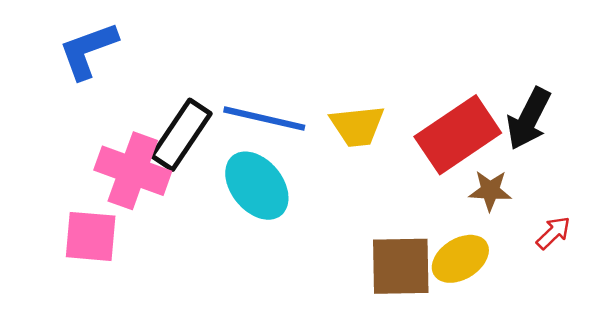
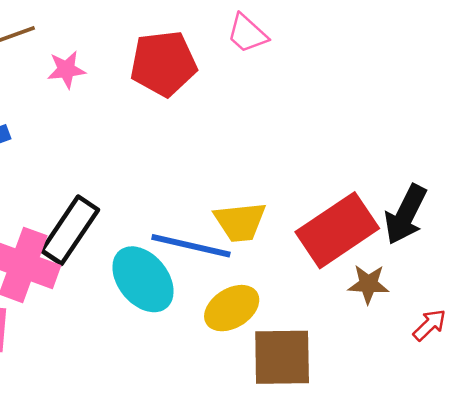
blue line: (264, 119) -> (191, 246), moved
yellow ellipse: (460, 259) -> (232, 308), moved

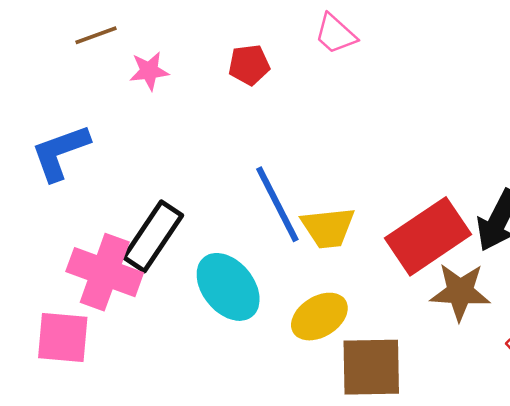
red pentagon: (163, 64) -> (249, 65), size x0.6
blue line: (191, 246) -> (277, 204), moved, turned 50
brown star: (368, 284) -> (460, 292), size x1.4

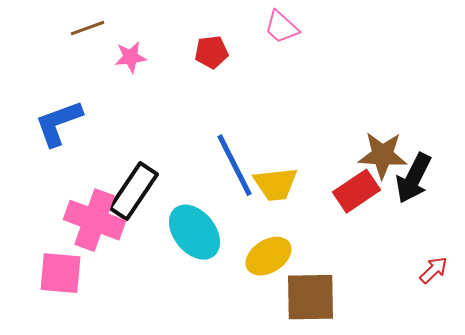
red rectangle: (428, 236) -> (356, 191), size x0.7
brown star: (460, 292) -> (382, 155), moved

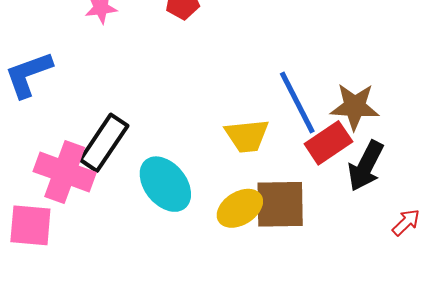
blue line: (234, 165) -> (297, 103), moved
black arrow: (414, 178) -> (366, 166), moved
brown square: (310, 297) -> (280, 204), moved

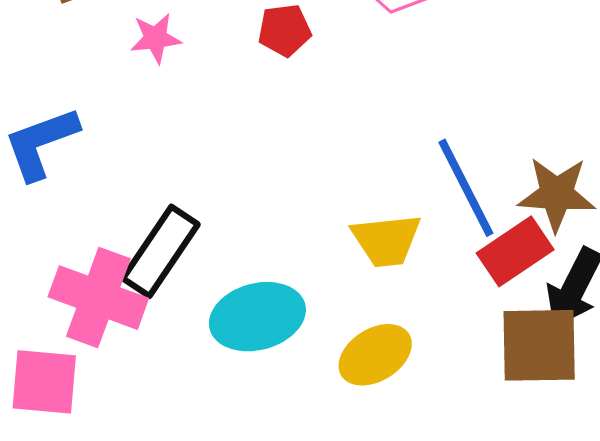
cyan ellipse: (165, 184) -> (257, 317), turned -66
brown square: (280, 204) -> (539, 345), moved

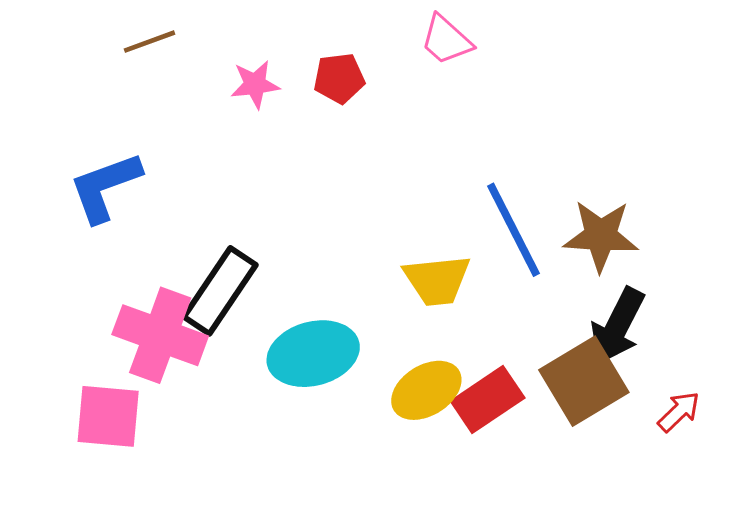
pink star: (156, 38) -> (255, 84), moved
red rectangle: (515, 251) -> (488, 399), moved
brown square: (539, 345) -> (584, 381), turned -30

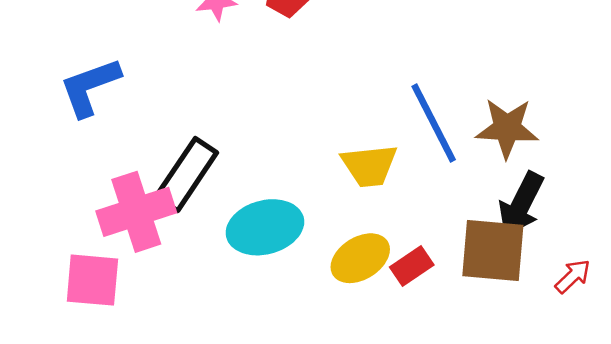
pink cross: (160, 335) -> (136, 212), turned -38
brown square: (584, 381) -> (493, 250), turned 36
red rectangle: (488, 399) -> (412, 266), size x0.7

